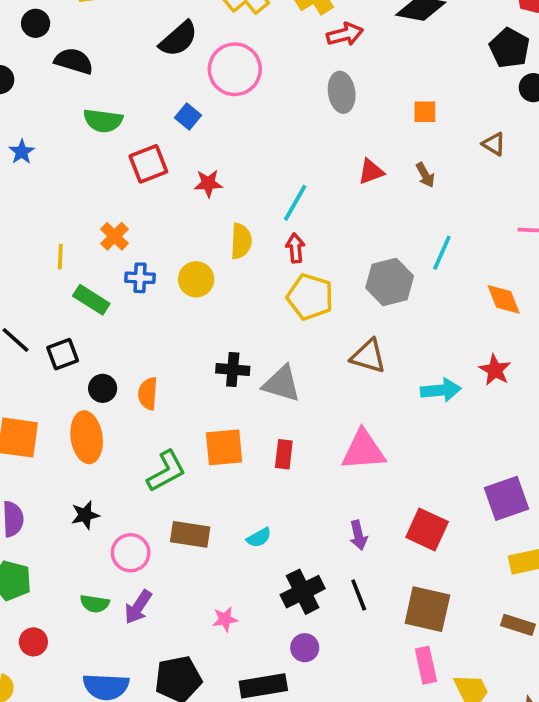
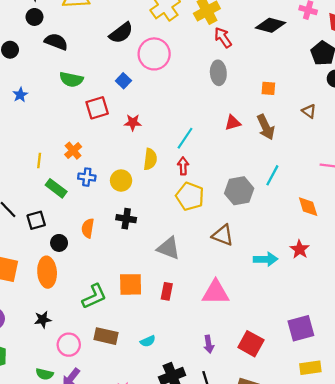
red arrow: (345, 34) -> (223, 38), turned -115
brown arrow: (425, 175) -> (266, 127), size x1.6
black cross: (233, 370) -> (126, 219), moved
orange semicircle: (148, 394) -> (88, 228), moved

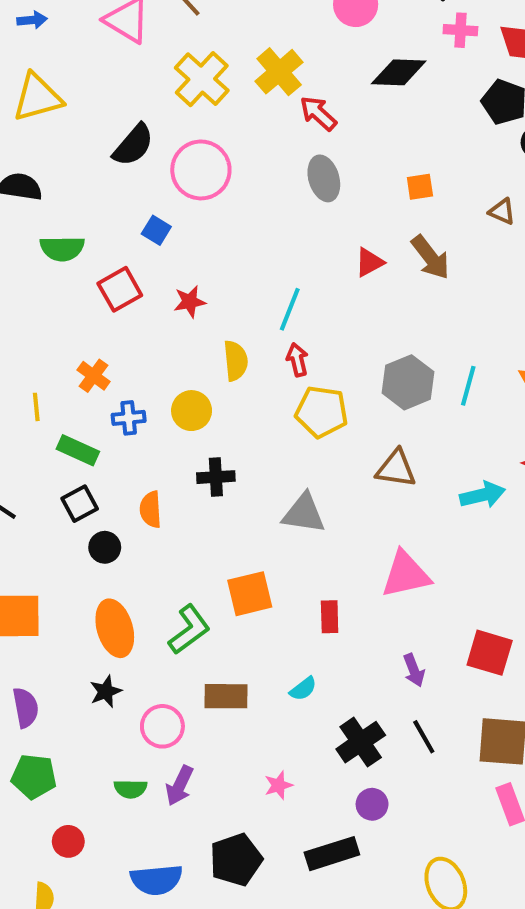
cyan line: (272, 175) -> (468, 386), moved
black square: (36, 220) -> (80, 504), moved
orange ellipse: (47, 272) -> (115, 628), moved
red rectangle: (167, 291) -> (330, 617), moved

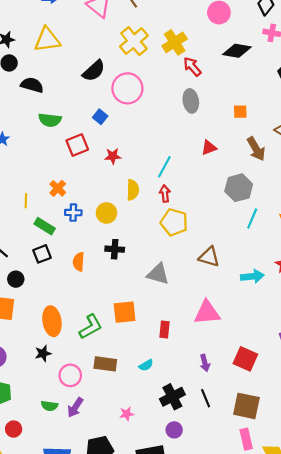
brown arrow: (430, 257) -> (256, 149), moved
gray hexagon: (408, 382) -> (239, 188), moved
black circle: (105, 547) -> (16, 279), moved

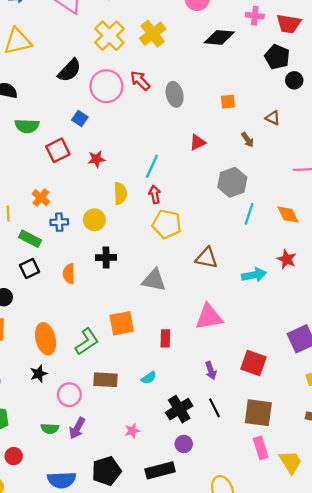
red arrow: (192, 67) -> (140, 81), moved
brown arrow: (256, 149) -> (248, 140), size x0.6

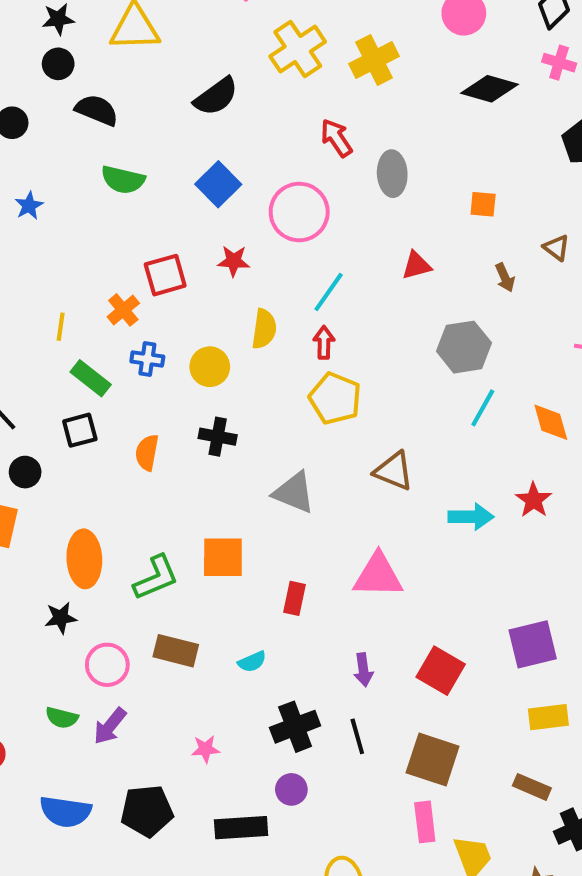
pink circle: (106, 86) -> (299, 212), moved
blue square: (80, 118) -> (218, 184), size x1.5
red square: (58, 150) -> (165, 275), moved

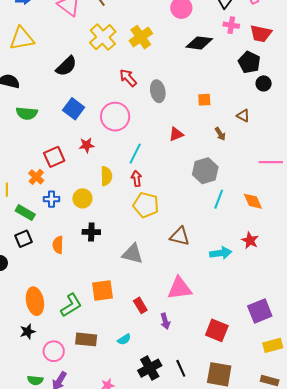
red rectangle: (295, 598) -> (140, 305), turned -35
purple arrow: (363, 670) -> (165, 321), moved

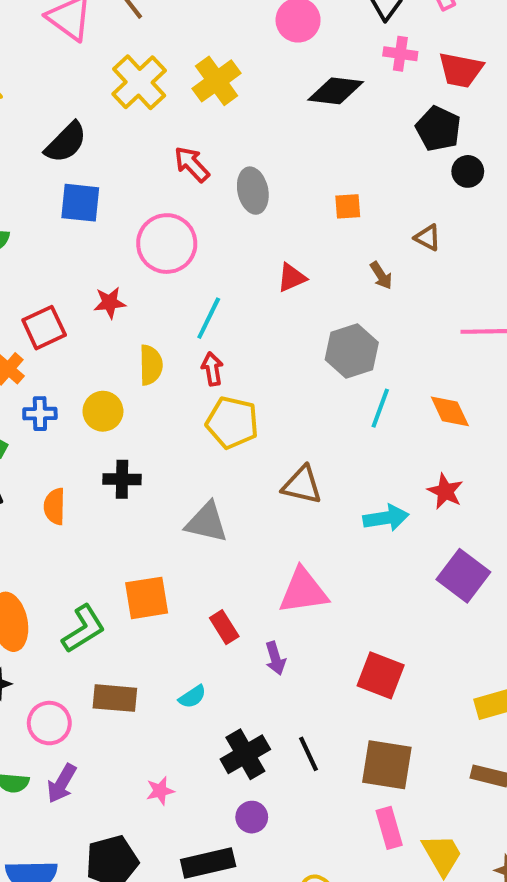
blue square: (74, 109) -> (80, 203), moved, turned -30
purple square: (260, 311) -> (463, 576), moved, turned -30

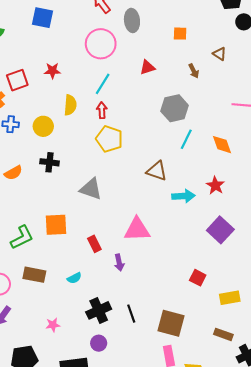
pink circle: (167, 244) -> (101, 44), moved
brown triangle: (302, 485) -> (157, 171), moved
orange semicircle: (55, 506) -> (13, 173), turned -126
red square: (381, 675) -> (198, 278), moved, size x0.7

